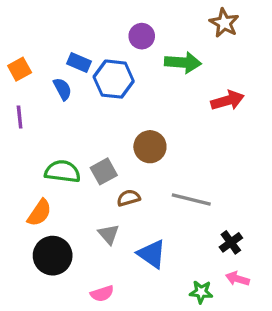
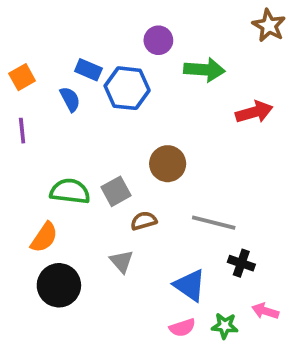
brown star: (224, 23) -> (269, 26), moved
black cross: (231, 242) -> (241, 263), moved, turned -35
blue triangle: (152, 254) -> (190, 285), moved
pink semicircle: (102, 294) -> (182, 328), moved

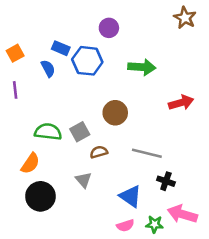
green arrow: (204, 70) -> (142, 67), moved
red arrow: (254, 112) -> (181, 103), moved
pink arrow: (265, 311) -> (182, 214), size x1.6

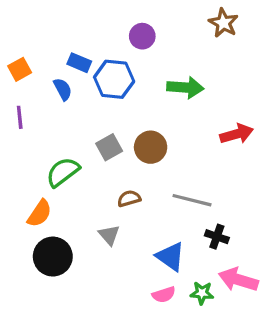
brown star: (185, 18) -> (223, 23), moved
green semicircle: (48, 132) -> (63, 172), turned -44
gray square: (80, 132) -> (109, 147), moved

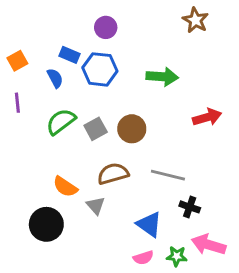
purple circle: (142, 36) -> (106, 27), moved
green semicircle: (63, 172) -> (61, 122), moved
brown semicircle: (129, 199) -> (113, 174), size x1.5
orange semicircle: (40, 213) -> (65, 187), moved, turned 90

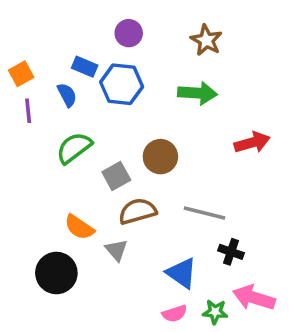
brown star: (195, 20) -> (206, 40), moved
purple line: (17, 103) -> (28, 111), moved
gray square: (96, 129) -> (116, 176), moved

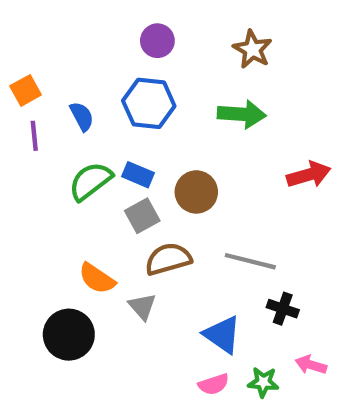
blue rectangle: (85, 67) -> (138, 175), moved
pink arrow: (254, 298) -> (311, 365), size x0.6

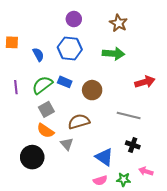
orange square: (26, 90) -> (12, 42), turned 32
purple line: (34, 136) -> (16, 87), moved
gray square: (142, 216) -> (46, 109), moved
gray line: (250, 261) -> (129, 115), moved

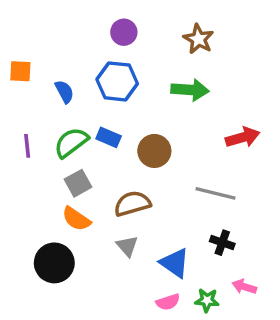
gray triangle: (67, 144) -> (127, 246), moved

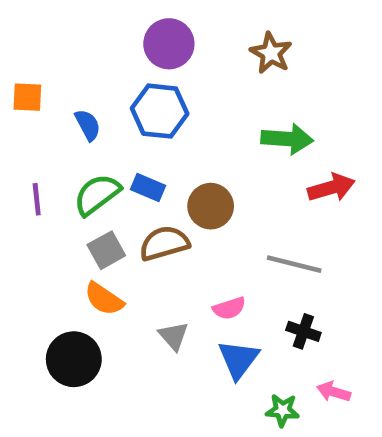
purple circle: (124, 32) -> (169, 44), size x1.4
green arrow: (190, 90) -> (287, 139), moved
brown semicircle: (132, 204) -> (164, 243), moved
blue triangle: (175, 263) -> (238, 359), turned 32
pink semicircle: (168, 302) -> (229, 308), moved

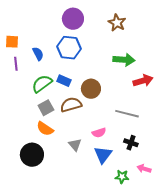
purple line: (37, 199) -> (16, 64), moved

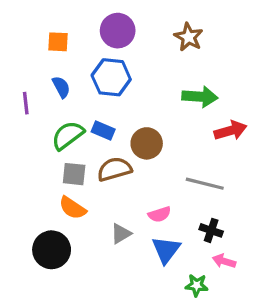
orange square: (12, 42) -> (58, 42), moved
gray square: (46, 108) -> (74, 174), turned 35
gray triangle: (75, 145) -> (121, 234), turned 40
pink arrow: (144, 169) -> (224, 261), moved

